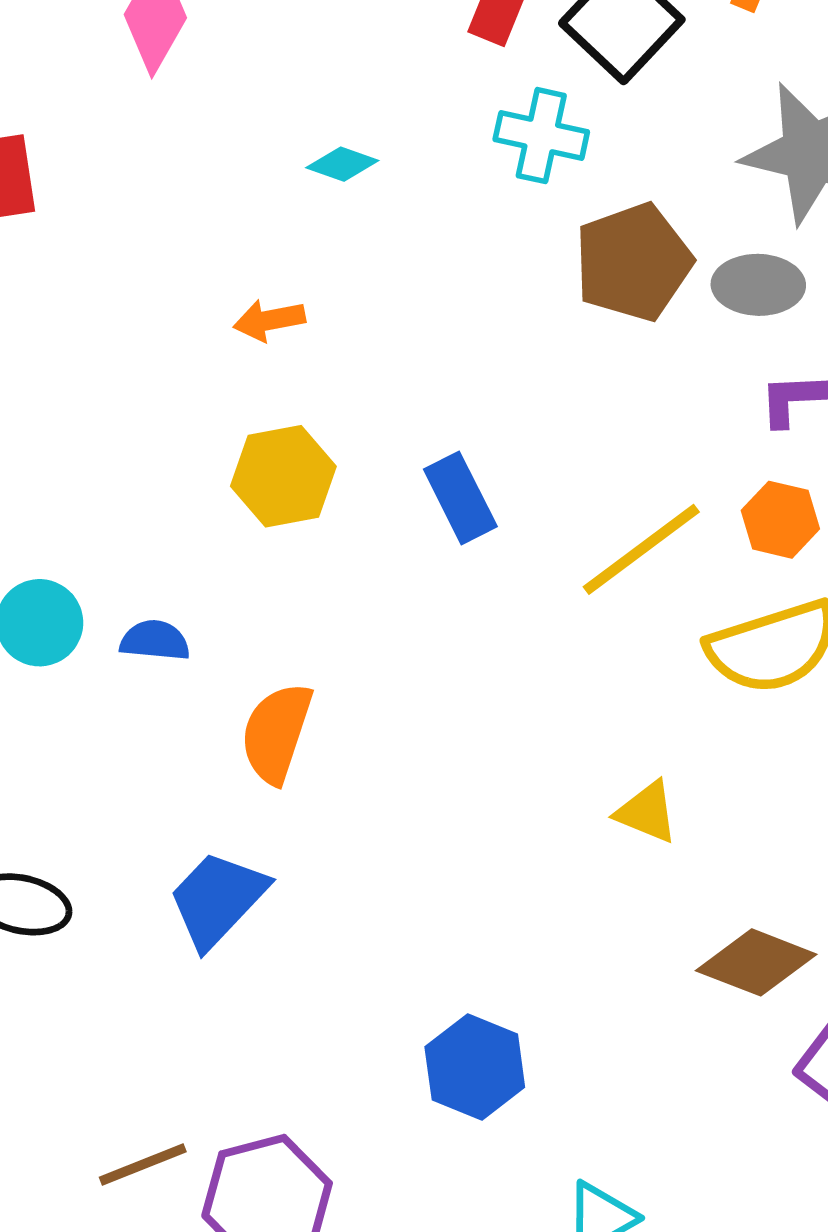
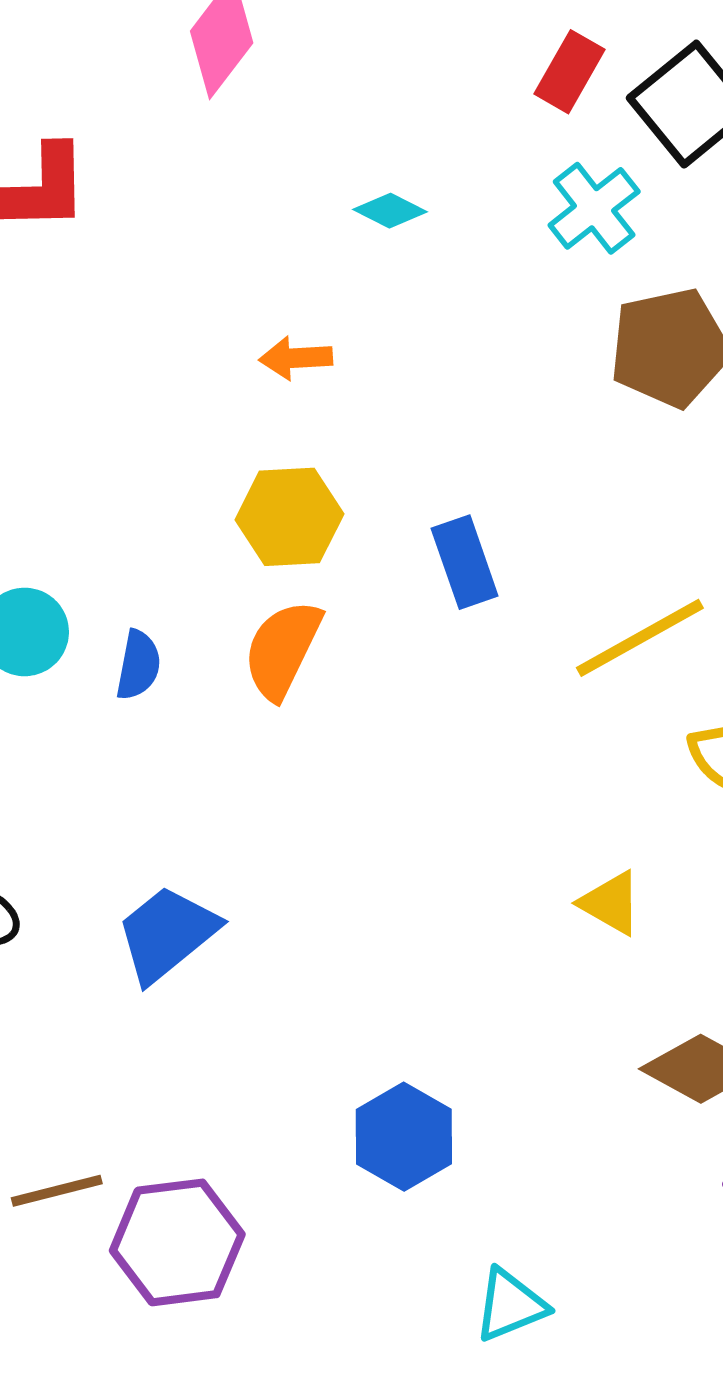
cyan cross: (541, 136) -> (594, 208), turned 32
blue semicircle: (155, 640) -> (138, 665), turned 88
orange semicircle: (276, 733) -> (282, 649), moved

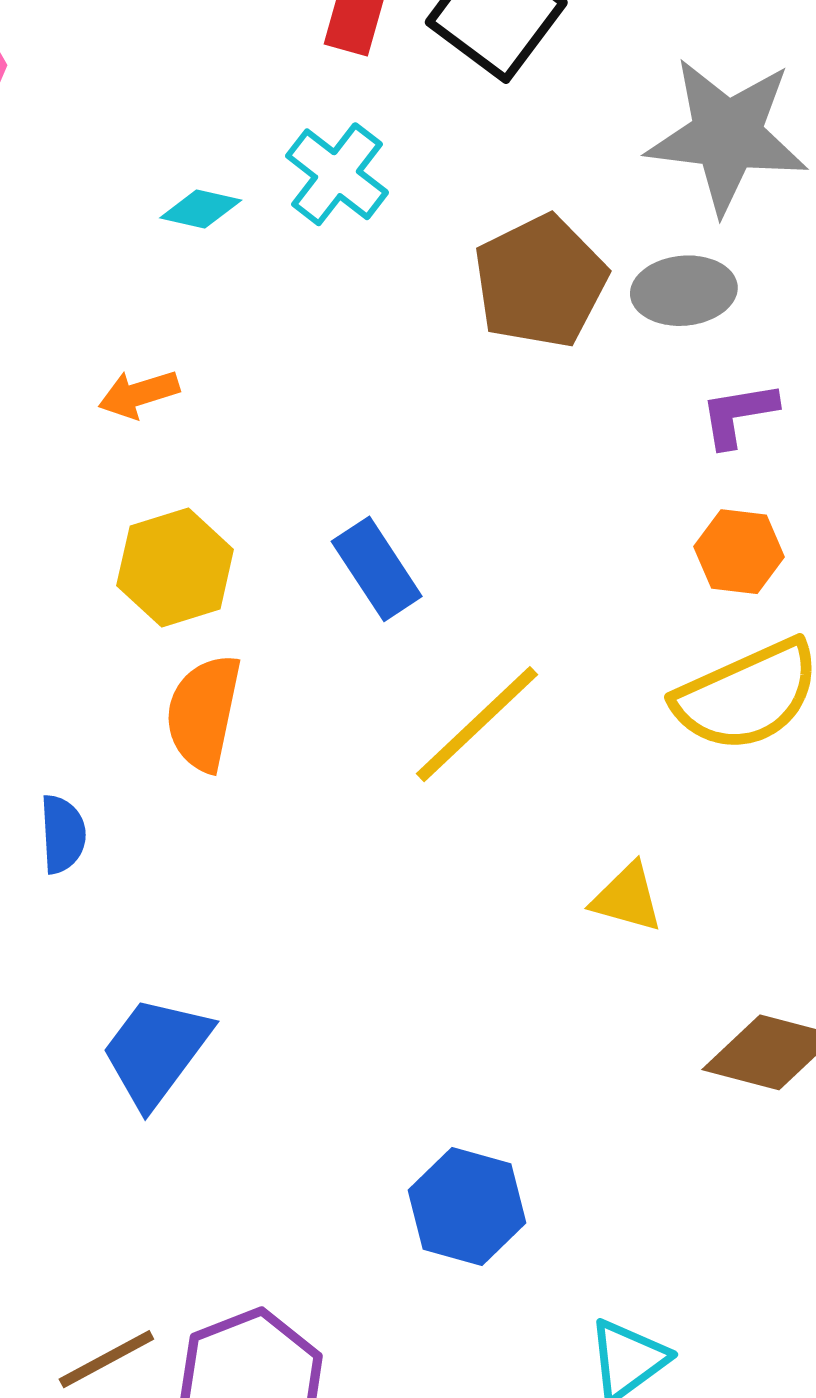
cyan cross: (594, 208) -> (337, 174), moved
yellow line: (640, 638) -> (477, 724), moved
blue semicircle: (138, 665) -> (63, 834), moved

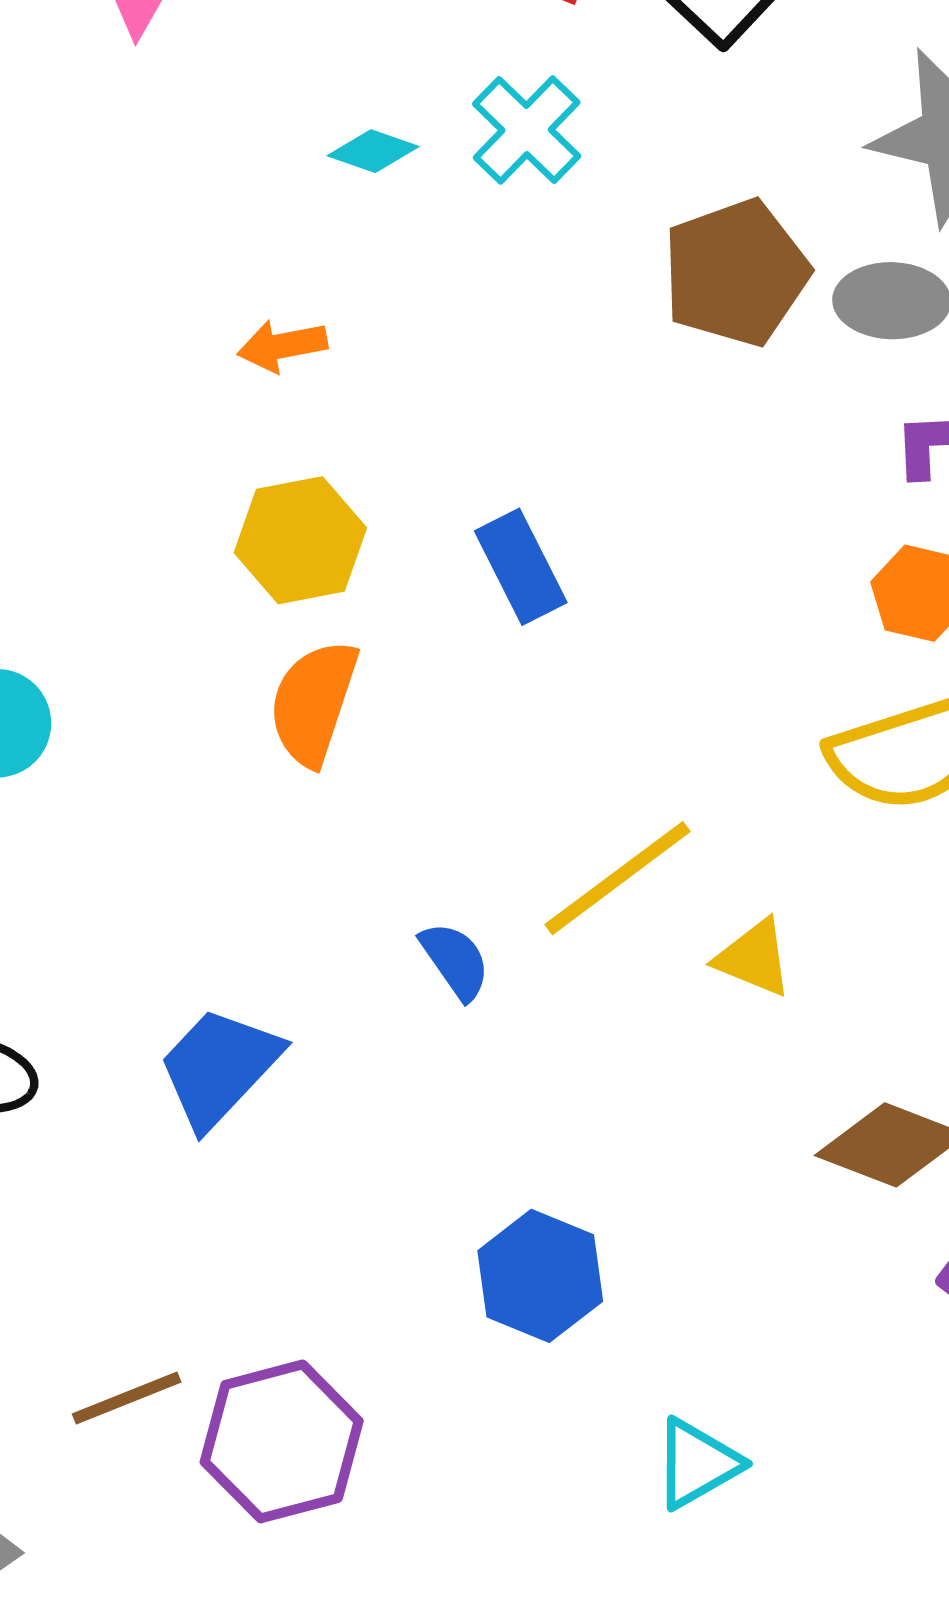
yellow line: (477, 724) -> (618, 878), moved
blue semicircle: (63, 834) -> (455, 961), moved, turned -38

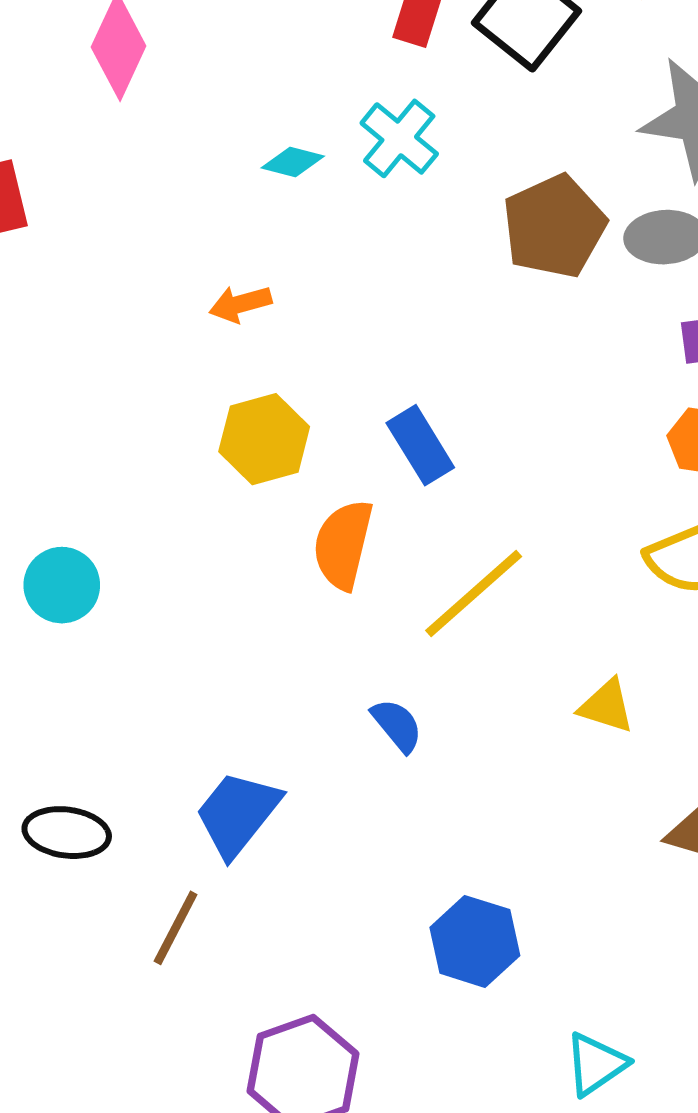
orange semicircle: (313, 703) -> (343, 544), moved
yellow line: (618, 878) -> (474, 594), moved
brown line: (127, 1398) -> (176, 928), moved, turned -36

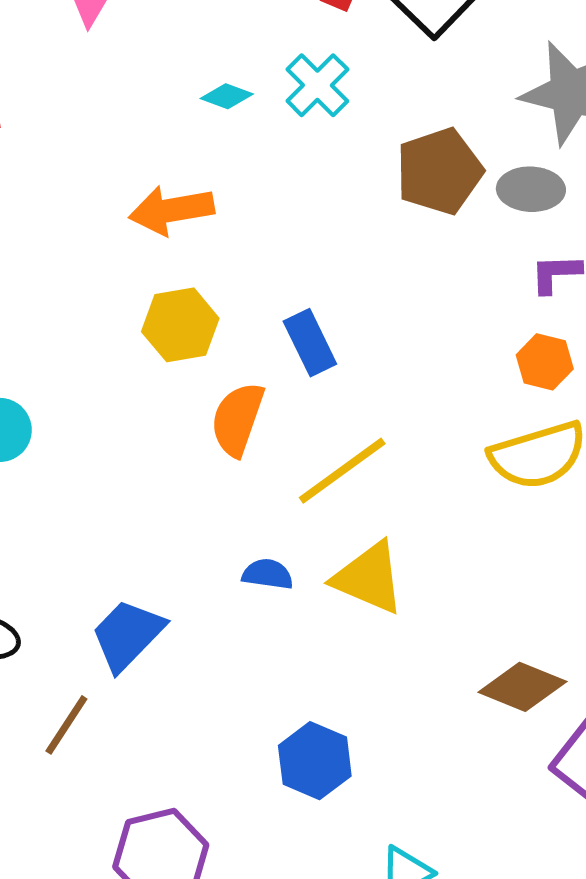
orange arrow: (240, 304) -> (171, 210), size x1.6
yellow triangle: (606, 706) -> (369, 578), moved, size x1.6
blue semicircle: (397, 725) -> (268, 574), turned -48

